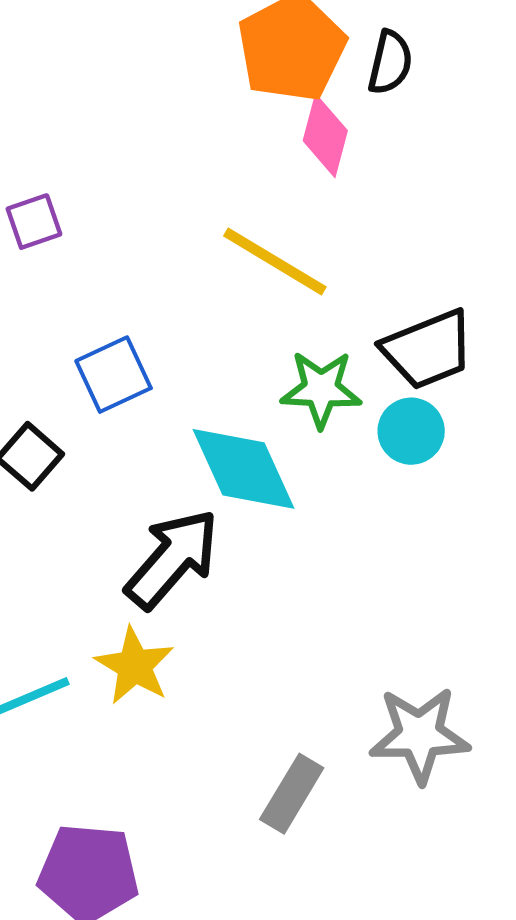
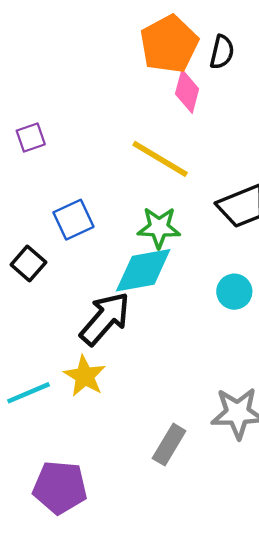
green star: (321, 389) -> (159, 227), moved
cyan circle: (411, 431) -> (234, 292), moved
cyan diamond: (243, 469) -> (143, 270), turned -76

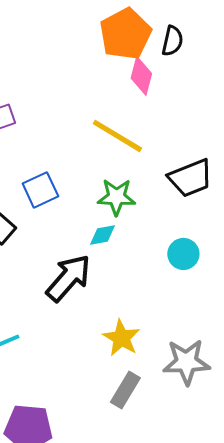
cyan diamond: (143, 270) -> (102, 235), size x0.5
yellow star: (85, 376) -> (121, 338), moved

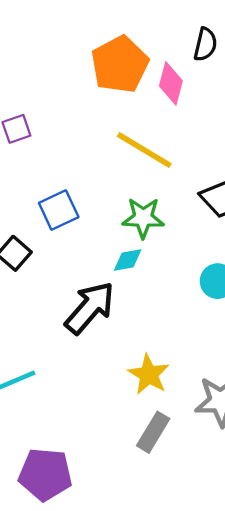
orange pentagon: (125, 34) -> (120, 64), moved

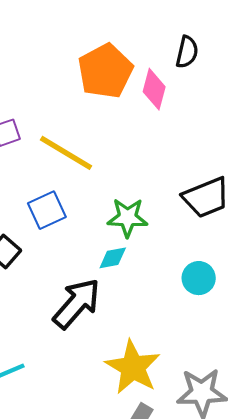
yellow line: (144, 150) -> (66, 153), moved
yellow star: (149, 374) -> (133, 367), size x1.4

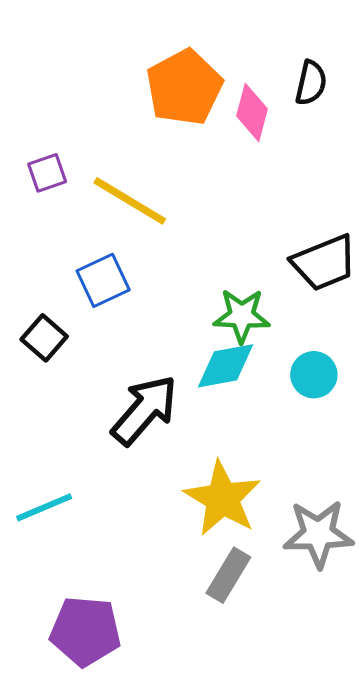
black semicircle: (187, 52) -> (311, 83), moved
green star: (128, 218) -> (242, 316), moved
cyan diamond: (113, 258) -> (225, 366), moved, size x1.5

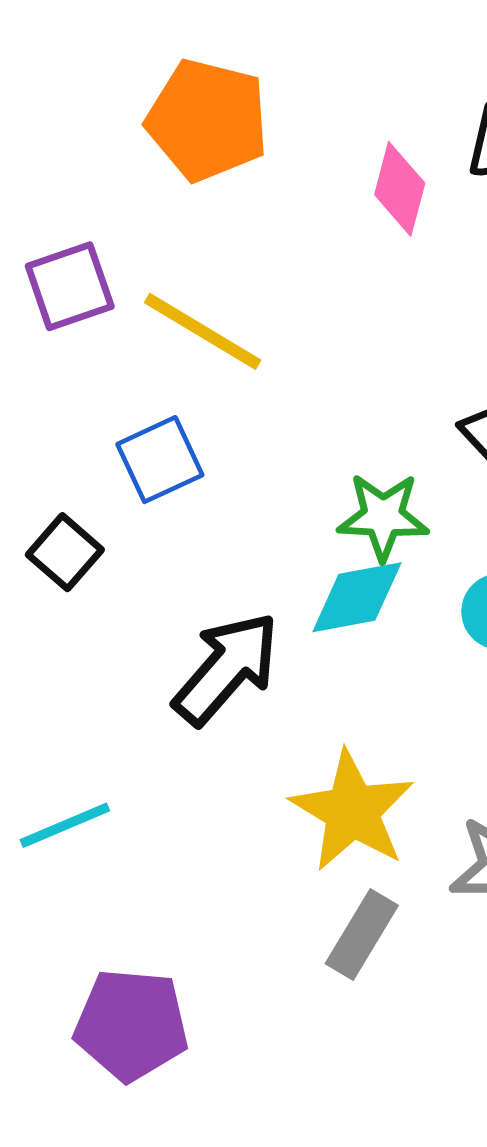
orange pentagon: (184, 87) -> (207, 120), moved, turned -30
purple square: (47, 173) -> (70, 286), size x1.4

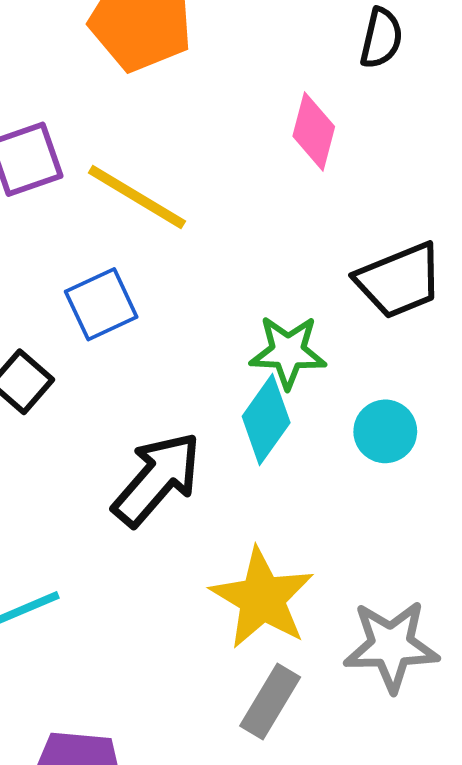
pink diamond: (400, 189) -> (314, 131), moved
cyan diamond: (357, 597) -> (266, 419), turned -44

